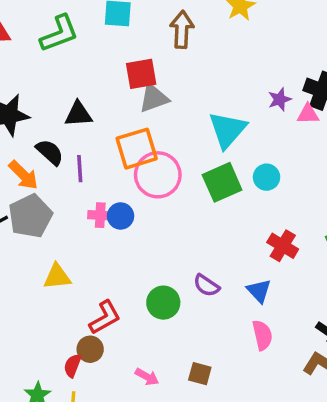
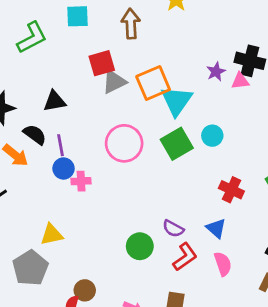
orange square: (137, 149) -> (153, 83), moved
gray pentagon: (30, 216) -> (30, 268), moved
blue circle: (121, 216) -> (64, 168), moved
red L-shape: (105, 317) -> (185, 257), moved

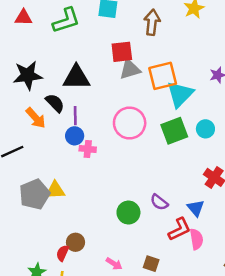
black triangle: (55, 101) -> (76, 77), size x1.4
red L-shape: (185, 257) -> (179, 229), moved
gray pentagon: (30, 268) -> (35, 194), moved

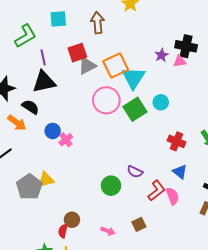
purple line: (75, 116) -> (43, 57), moved
pink circle: (130, 123) -> (106, 100), moved
pink cross: (88, 149) -> (66, 140), turned -32
blue triangle: (196, 208) -> (180, 172), moved
brown square: (151, 264) -> (139, 224), turned -32

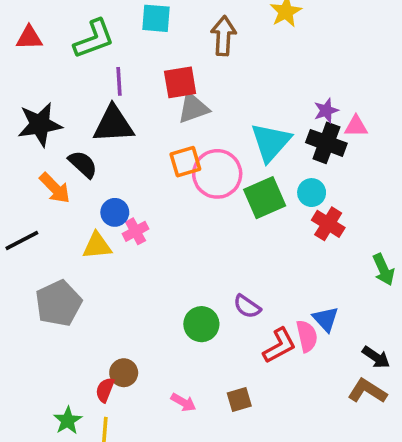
black cross: (186, 46) -> (326, 143), moved
orange square: (116, 66) -> (185, 162), moved, size x0.7
red cross: (176, 141) -> (328, 224), moved
yellow triangle: (46, 180) -> (97, 246), moved
pink semicircle: (172, 196) -> (307, 336), moved

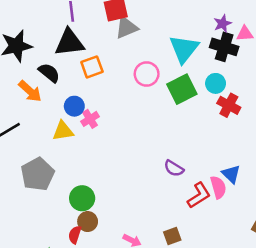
orange square: (185, 162) -> (92, 67), moved
pink circle: (217, 174) -> (147, 74), size x0.7
green circle: (201, 324) -> (82, 198), moved

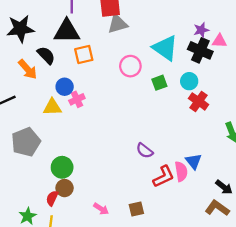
cyan triangle: (184, 49) -> (165, 48), turned -40
green square: (182, 89) -> (159, 83), size x0.6

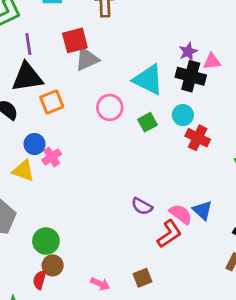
yellow triangle: (52, 107) -> (23, 171), turned 30
pink semicircle: (181, 171) -> (181, 214), moved, turned -36

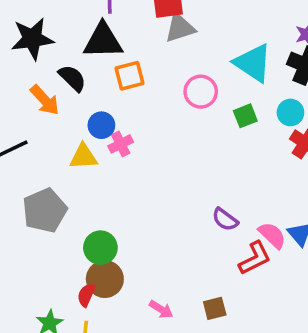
yellow triangle: (23, 171) -> (83, 157), turned -30
brown circle: (53, 265) -> (105, 279), size x1.4

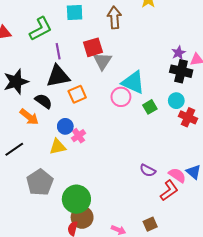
gray triangle: (180, 28) -> (102, 61), turned -30
cyan triangle: (253, 63) -> (133, 82), moved
green circle: (100, 248) -> (76, 199), size x1.4

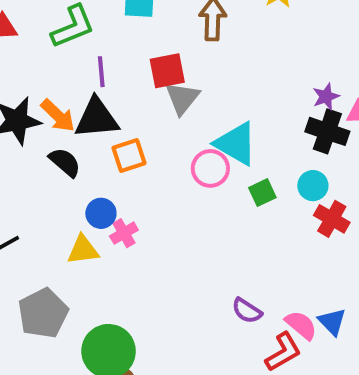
orange arrow: (29, 117) -> (58, 116), moved

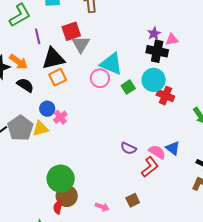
black triangle: (97, 118) -> (53, 59), moved
cyan circle: (313, 186) -> (154, 80), size x1.5
gray pentagon: (43, 313) -> (20, 128), moved

